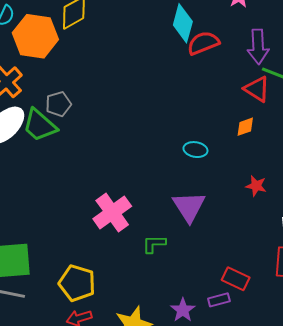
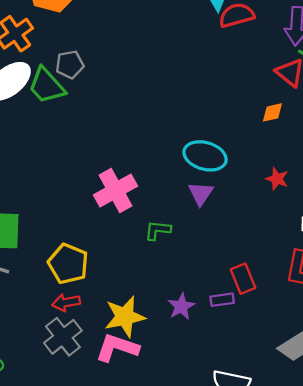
cyan ellipse: (195, 150) -> (205, 156), moved, size x1.6
purple triangle: (189, 207) -> (201, 194), size x0.7
red rectangle: (236, 279) -> (243, 279), turned 36

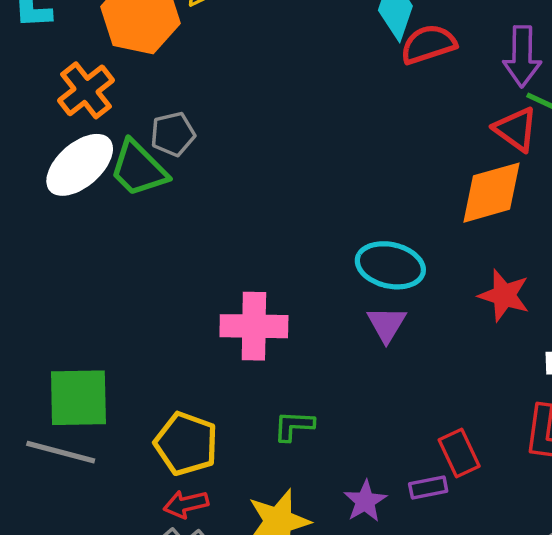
orange diamond: (272, 112) -> (492, 193), size x2.0
red star: (277, 179) -> (504, 295), size x1.4
pink cross: (116, 191) -> (254, 326), turned 33
green L-shape: (158, 230) -> (294, 426), moved

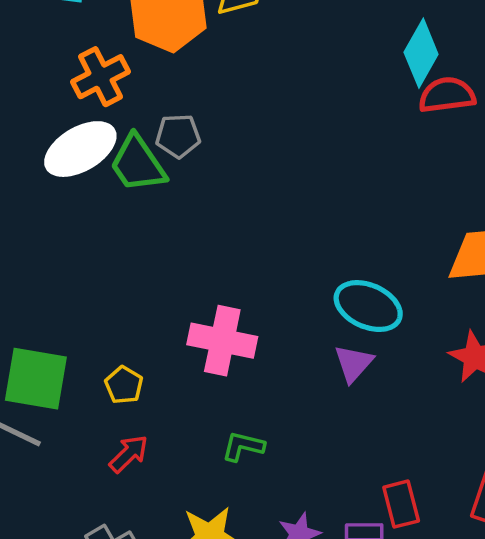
yellow pentagon: (186, 444) -> (124, 385), moved, size x0.6
red arrow: (186, 504) -> (129, 454), moved, turned 138

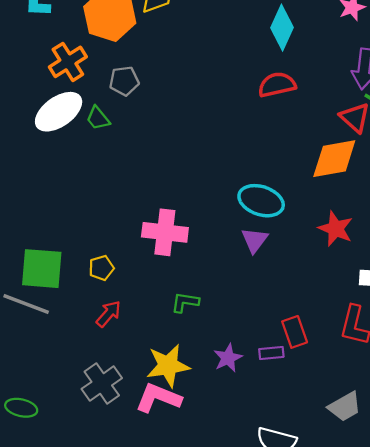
red semicircle: (447, 95) -> (277, 85), moved
gray pentagon: (178, 136) -> (124, 81), moved
green trapezoid: (138, 164) -> (98, 118), size x0.6
yellow pentagon: (124, 385) -> (101, 268), turned 30

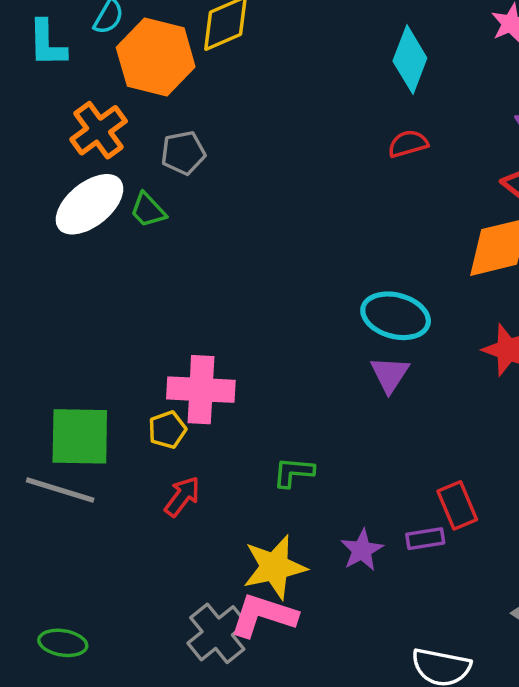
red semicircle: (277, 85) -> (408, 144), size x0.7
pink cross: (165, 232) -> (201, 390), moved
gray cross: (102, 384) -> (217, 633), moved

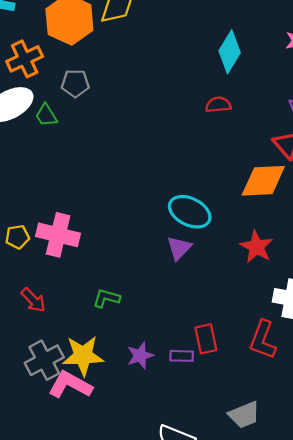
yellow pentagon: (167, 430) -> (17, 237), moved
red arrow: (182, 496) -> (33, 300), turned 88
gray cross: (217, 633) -> (44, 360), moved

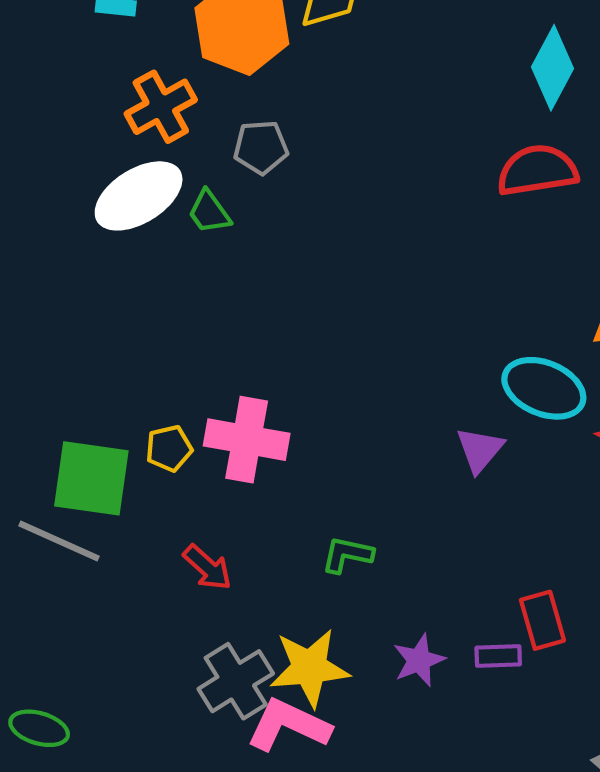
red semicircle: (218, 105) -> (537, 170), size x1.6
cyan ellipse: (190, 212) -> (544, 388), moved

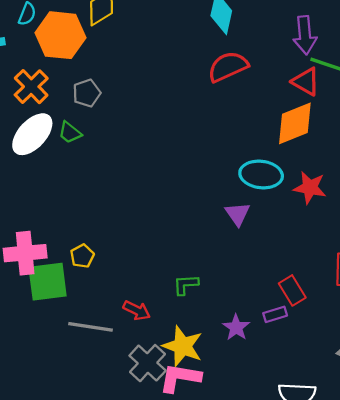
pink cross: (247, 440) -> (25, 253), moved
gray line: (59, 541) -> (91, 327), moved
red arrow: (207, 567) -> (137, 310), moved
yellow star: (310, 668) -> (183, 346), turned -30

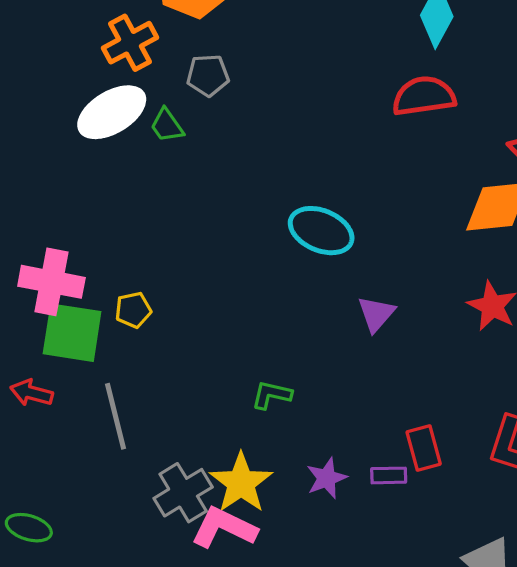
cyan ellipse: (261, 174) -> (321, 231), moved
red arrow: (137, 310) -> (32, 393), moved, turned 152
gray line: (91, 327) -> (115, 416), turned 51

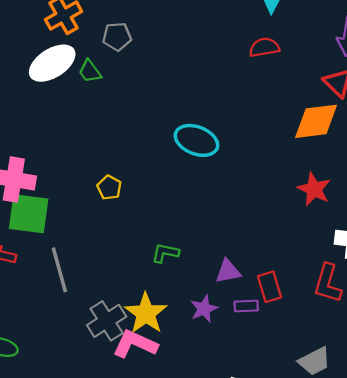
red semicircle: (424, 96) -> (264, 47), size x0.7
yellow pentagon: (133, 310) -> (109, 188), moved, turned -30
purple triangle: (376, 314) -> (228, 271), moved, turned 40

